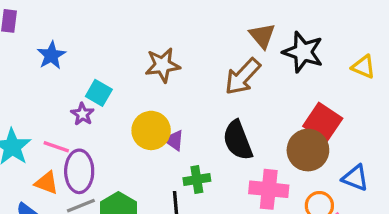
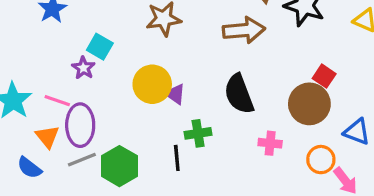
brown arrow: (243, 77) -> (244, 30), turned -138
red square: (323, 122) -> (324, 76), size x0.6
orange triangle: (47, 183) -> (47, 137), turned 30
pink cross: (269, 189) -> (270, 143), size x0.6

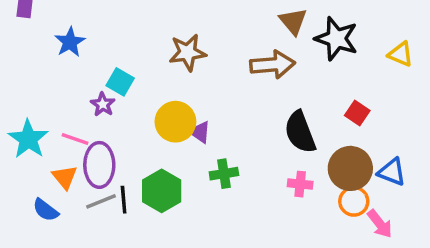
black semicircle: (239, 94) -> (300, 132), moved
brown circle: (309, 104) -> (350, 168), moved
black line: (177, 158) -> (124, 200), moved
green hexagon: (119, 166) -> (162, 191), moved

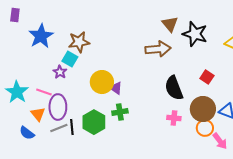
blue star: (70, 42) -> (41, 36), size x1.4
brown star: (188, 52) -> (79, 42), moved
green cross: (224, 174) -> (120, 112), moved

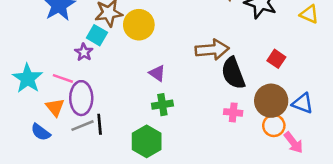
brown arrow: (158, 49) -> (212, 50), moved
yellow circle: (102, 82) -> (139, 25), moved
green hexagon: (94, 122) -> (147, 141), moved

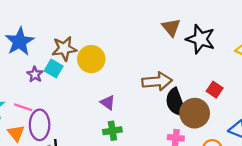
purple star: (84, 52) -> (35, 74), moved
brown circle: (271, 101) -> (195, 113), moved

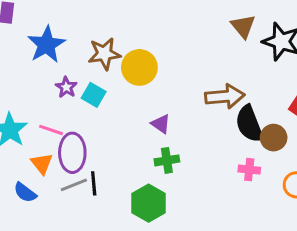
cyan square: (54, 68) -> (94, 95), moved
brown circle: (195, 113) -> (274, 138), size x0.7

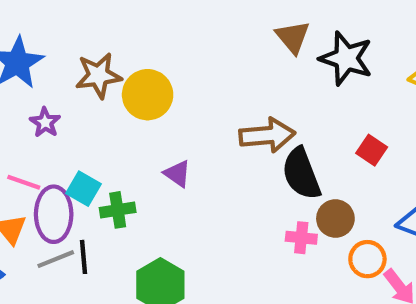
cyan square: (94, 95) -> (84, 189), moved
brown circle: (274, 138) -> (335, 219), moved
green cross: (167, 160) -> (118, 210), moved

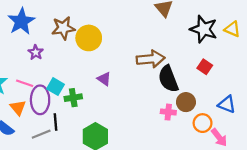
black star: (346, 58) -> (204, 29), moved
gray line: (56, 259) -> (41, 134), moved

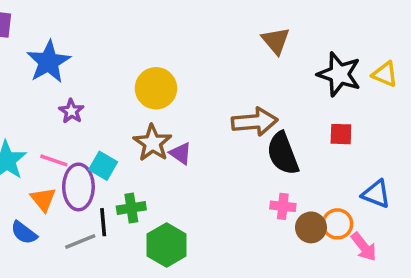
brown star: (63, 28) -> (152, 143), moved, turned -30
red square: (205, 67) -> (341, 134), turned -32
green cross: (73, 98) -> (131, 208), moved
brown circle: (186, 102) -> (311, 227), moved

